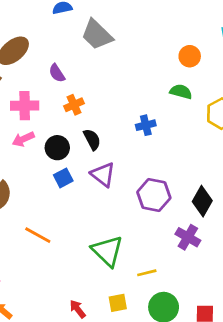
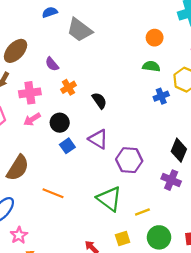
blue cross: (146, 125) -> (161, 96), moved
black semicircle: (92, 139) -> (99, 101), moved
purple hexagon: (154, 195) -> (129, 160), moved

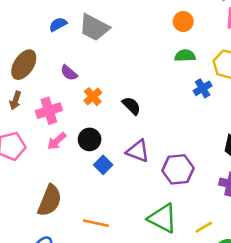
blue semicircle: (50, 12) -> (58, 24), moved

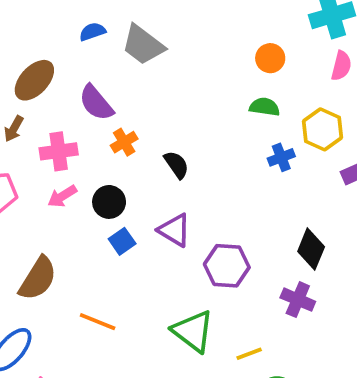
purple semicircle: (69, 73) -> (96, 103), size x1.5

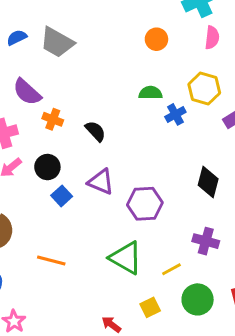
green semicircle: (265, 107) -> (150, 93), moved
orange cross: (124, 142) -> (53, 119), turned -30
purple cross: (298, 300) -> (206, 241), moved

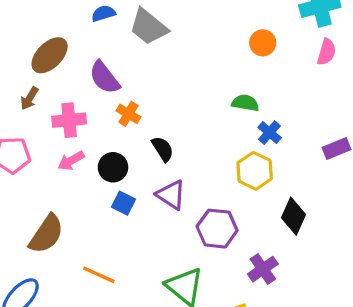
yellow hexagon: (204, 89) -> (255, 171), moved
blue cross: (175, 114) -> (270, 133), turned -30
black semicircle: (95, 131) -> (163, 149), moved
blue square: (62, 196) -> (123, 203), turned -30
purple cross: (206, 241) -> (263, 269), moved, turned 30

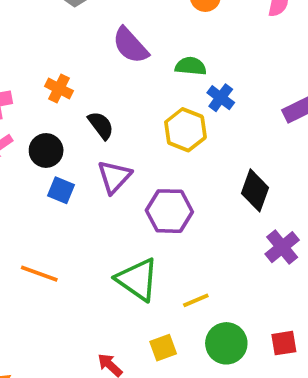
purple semicircle: (104, 78) -> (130, 45), moved
yellow hexagon: (255, 171) -> (185, 130), moved
purple triangle: (171, 195) -> (114, 177), turned 44
purple cross: (263, 269) -> (282, 247), moved

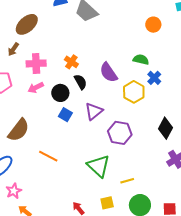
purple semicircle: (130, 45) -> (109, 72), moved
black semicircle: (101, 125) -> (81, 82), moved

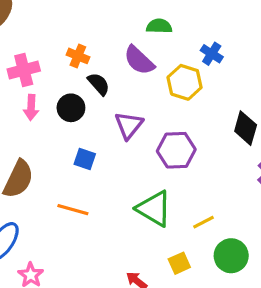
green semicircle: (141, 60) -> (159, 26), moved
pink arrow: (36, 88) -> (31, 107), turned -49
blue square: (65, 115) -> (85, 159), moved

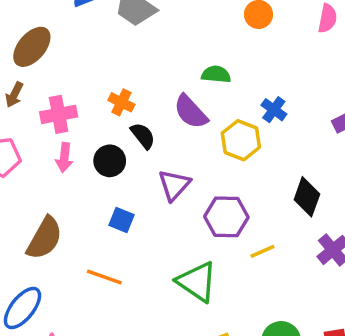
yellow line: (203, 222) -> (262, 251), moved

